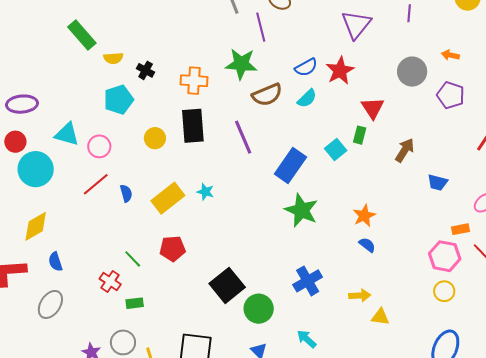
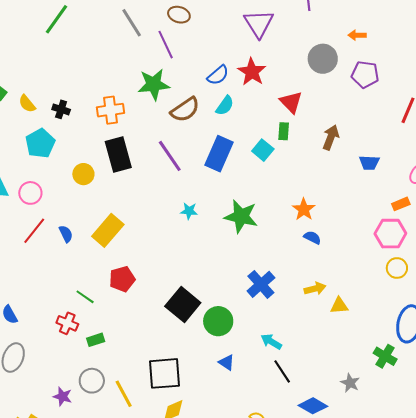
yellow semicircle: (113, 58) -> (27, 104), turned 66
blue rectangle: (290, 165) -> (219, 154), moved
cyan star: (205, 192) -> (189, 211), moved

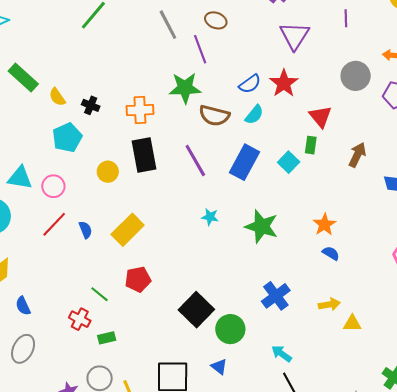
brown semicircle: (185, 110) -> (214, 116), turned 44
blue triangle: (227, 362) -> (219, 367), moved

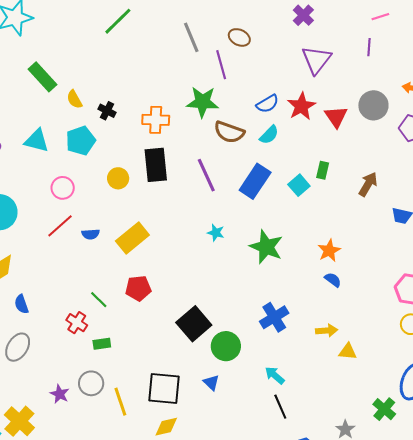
red triangle: (320, 117) -> (336, 117), moved
cyan triangle: (20, 178) -> (37, 141), moved
blue semicircle: (86, 230) -> (91, 234), turned 102

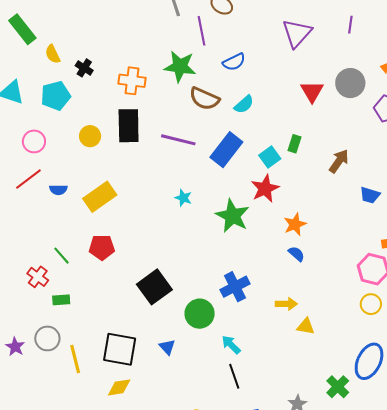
blue semicircle: (267, 104) -> (234, 62), moved
red star: (301, 106) -> (265, 189), moved
purple line: (206, 175) -> (178, 140), turned -56
green circle: (226, 346) -> (200, 314), moved

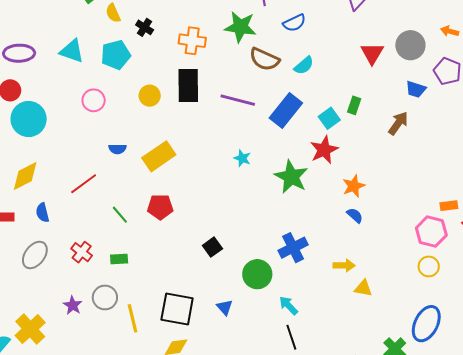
red line: (28, 179) -> (84, 184), moved
blue trapezoid: (370, 195) -> (416, 89), moved
red cross: (38, 277) -> (82, 252), moved
black square: (154, 287) -> (212, 247), size x0.6

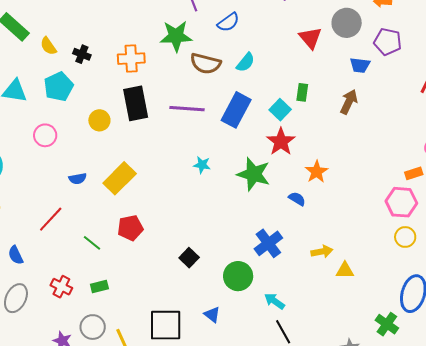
blue semicircle: (355, 215) -> (297, 199), moved

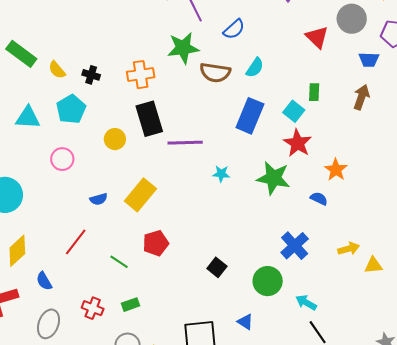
purple line: (187, 109) -> (185, 143), moved

